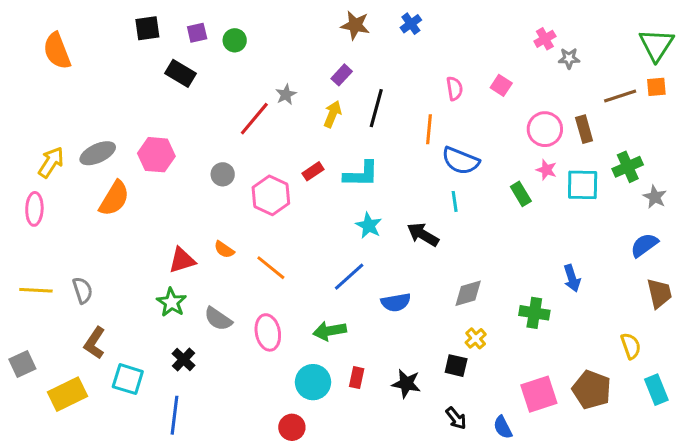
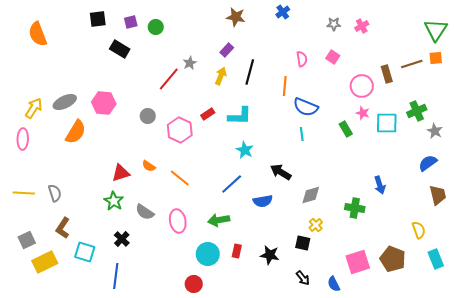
blue cross: (411, 24) -> (283, 12), moved
gray star: (569, 58) -> (334, 24), moved
brown rectangle: (584, 129) -> (387, 74), moved
black arrow: (423, 235) -> (281, 172), moved
gray square: (22, 364) -> (27, 240), moved

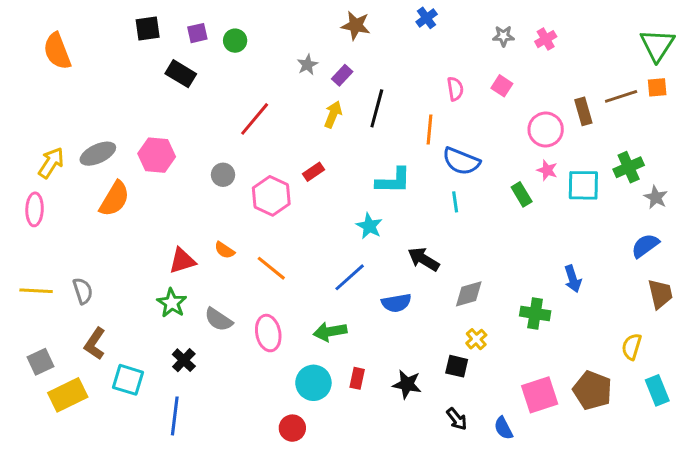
gray star: (190, 63) -> (307, 65), moved
cyan L-shape: (240, 116) -> (393, 181), moved
yellow semicircle: (419, 230) -> (632, 347), turned -144

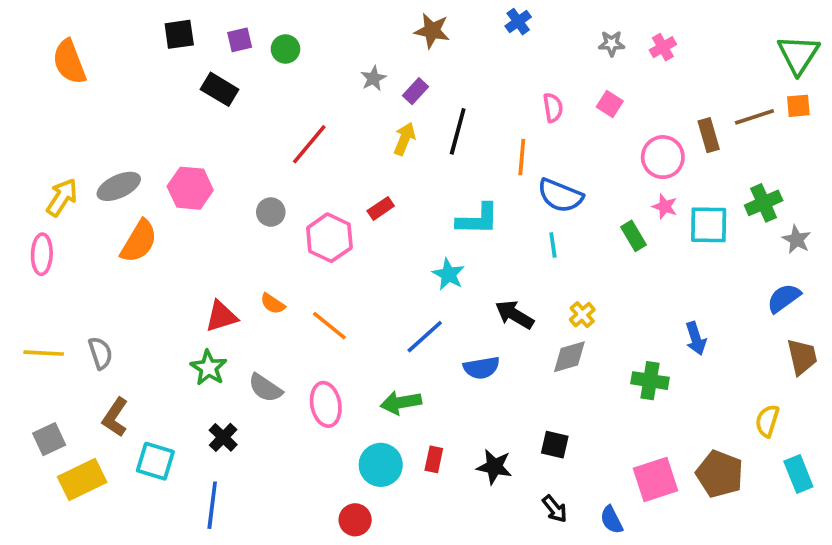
yellow cross: (476, 339) -> (582, 315), moved

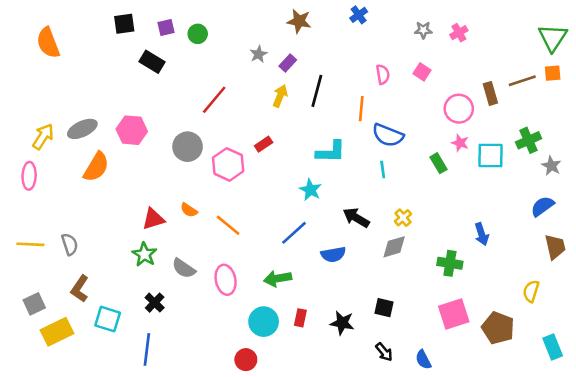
gray circle: (271, 212) -> (188, 147), size x1.5
cyan rectangle: (798, 474) -> (553, 347), moved
pink square: (656, 480) -> (454, 314), moved

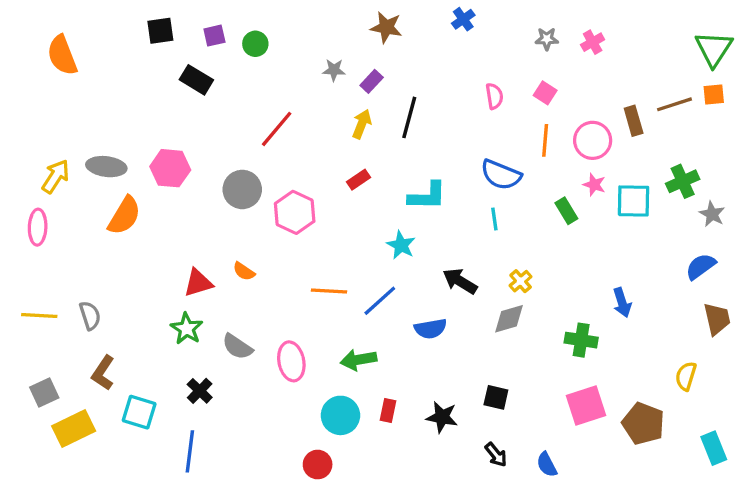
gray star: (259, 54) -> (334, 70), turned 30
orange line: (361, 109) -> (545, 140), moved
gray ellipse: (82, 129) -> (106, 167), turned 32
red rectangle: (264, 144) -> (358, 180), moved
orange line: (228, 225) -> (329, 291), moved, turned -36

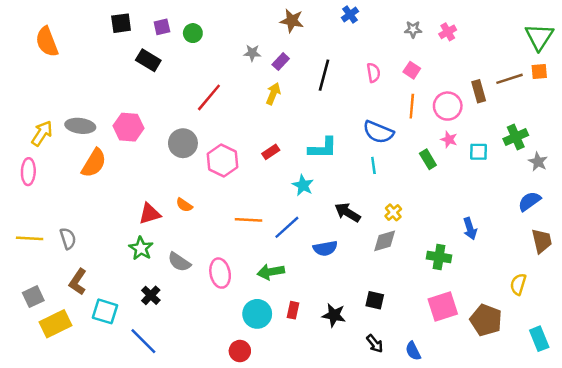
black line: (409, 117) -> (324, 75), moved
red rectangle: (358, 180) -> (271, 152), moved
cyan square: (634, 201) -> (479, 152), size x0.7
blue line: (190, 451) -> (143, 341), turned -52

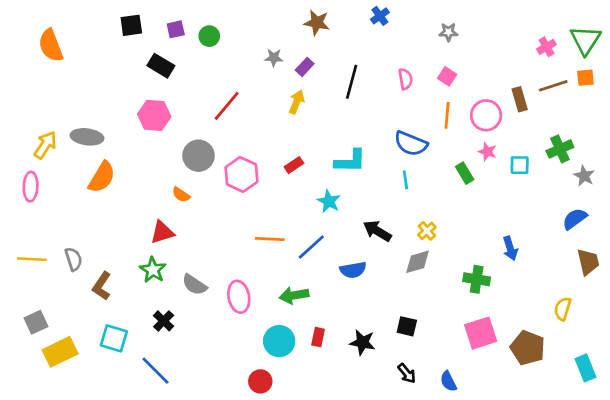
pink cross: (448, 32) -> (546, 47), moved
pink hexagon: (129, 127) -> (154, 115), moved
orange semicircle: (184, 205) -> (181, 195), moved
brown L-shape: (78, 282) -> (102, 286), moved

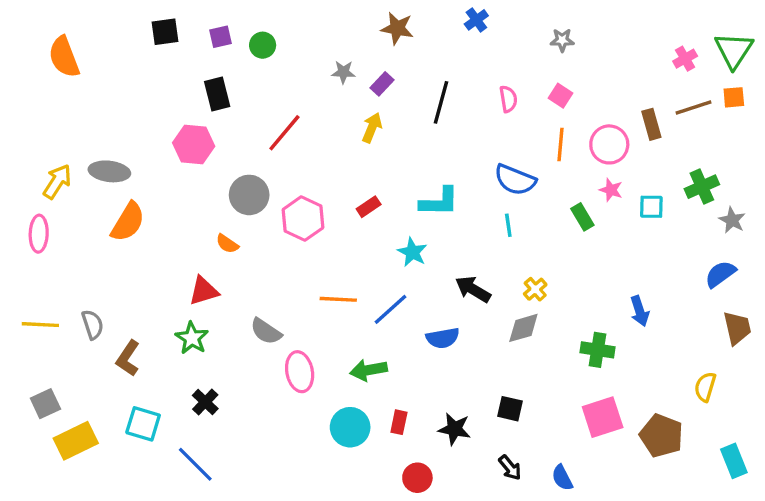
black rectangle: (161, 66) -> (217, 94), moved, turned 45
gray semicircle: (194, 285) -> (266, 331), moved
red circle: (260, 381) -> (417, 478), moved

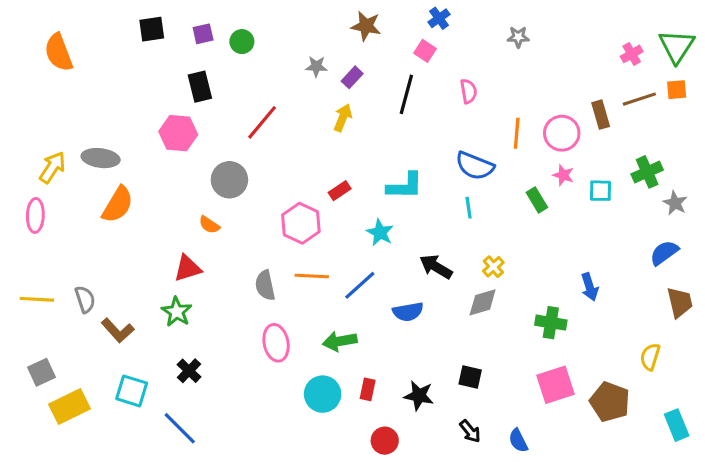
pink square: (560, 96) -> (425, 51), moved
pink hexagon: (303, 219) -> (301, 223), moved
gray semicircle: (266, 331) -> (265, 285), moved, turned 44
brown L-shape: (128, 358) -> (118, 330), turned -76

